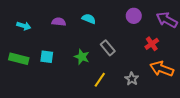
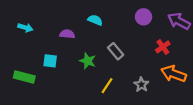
purple semicircle: (59, 22) -> (67, 34), moved
green rectangle: (19, 59) -> (24, 77), moved

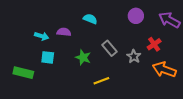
cyan arrow: (25, 28) -> (42, 36), moved
gray star: (141, 85) -> (134, 56), moved
yellow line: (107, 86) -> (101, 81), turned 35

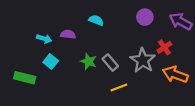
gray rectangle: (109, 48) -> (110, 63), moved
gray star: (134, 56) -> (143, 60), size x1.6
cyan square: (48, 57) -> (51, 61), turned 32
yellow line: (101, 81) -> (119, 87), moved

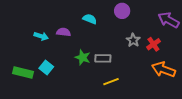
purple circle: (145, 17) -> (122, 11), moved
gray star: (143, 60) -> (133, 40), moved, size x0.6
cyan square: (51, 61) -> (46, 67), moved
gray rectangle: (110, 63) -> (103, 58), turned -49

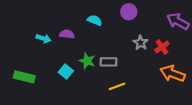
cyan square: (46, 67) -> (66, 71), moved

